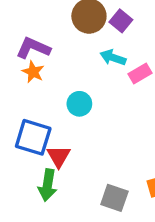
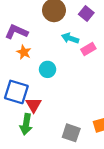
purple square: (121, 21) -> (86, 13), moved
orange star: (33, 72) -> (24, 52), moved

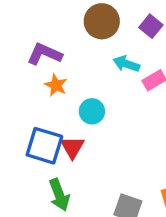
red triangle: (34, 105) -> (72, 147), moved
green arrow: (26, 124) -> (59, 195), turned -30

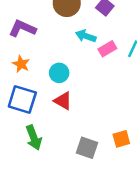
orange star: (56, 85) -> (21, 64), moved
red triangle: (72, 147) -> (63, 101), moved, turned -30

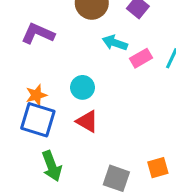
orange star: (21, 64) -> (36, 95), moved, turned 30

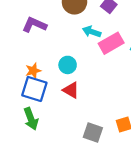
pink rectangle: (141, 58) -> (111, 43), size x1.5
green arrow: (52, 166) -> (31, 119), moved

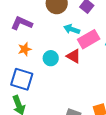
orange star: (33, 71) -> (25, 49), moved
red triangle: (71, 90) -> (74, 56), moved

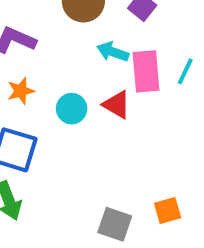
pink rectangle: (89, 39) -> (146, 71), turned -65

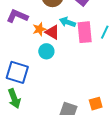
orange star: (21, 91) -> (39, 29), moved
red triangle: (117, 105) -> (52, 32), moved

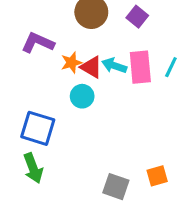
cyan arrow: (68, 22) -> (114, 66), moved

